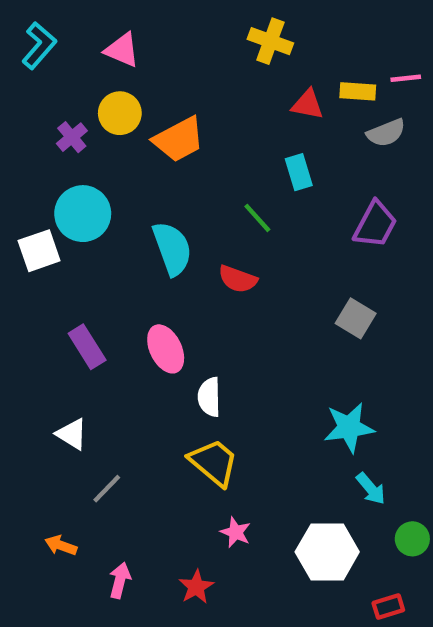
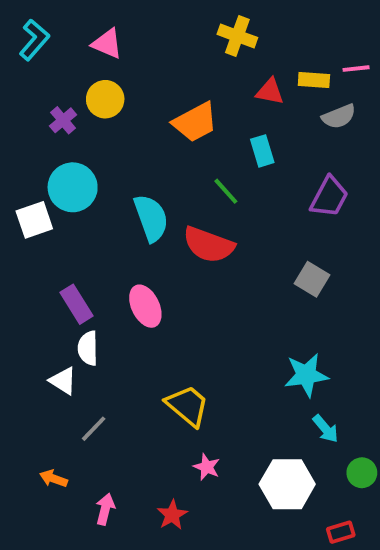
orange trapezoid: (179, 139) -> (195, 122), moved
red semicircle: (238, 279) -> (209, 245), size x1.5
white semicircle: (209, 397) -> (88, 348), moved

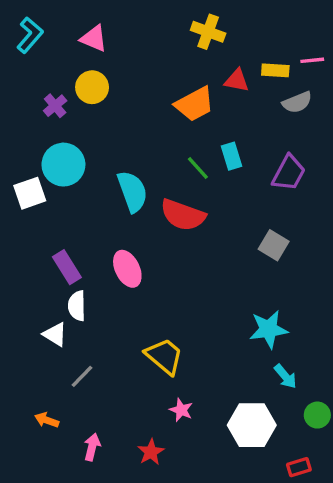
orange trapezoid: (195, 122) -> (195, 104), moved
cyan rectangle: (262, 151) -> (232, 156), moved

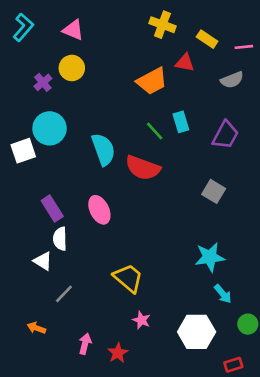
yellow rectangle: (275, 70) -> (207, 39), moved, turned 30
pink arrow: (92, 447) -> (85, 344), moved

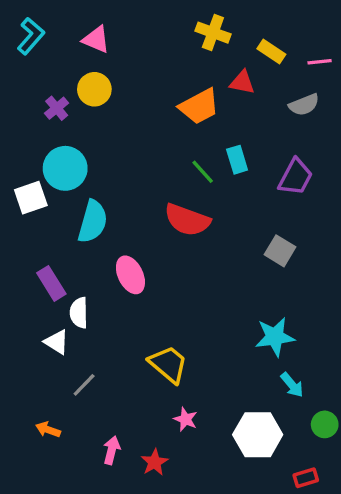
cyan semicircle: (103, 149) -> (93, 222), moved, turned 36
purple rectangle: (52, 209) -> (51, 283), moved

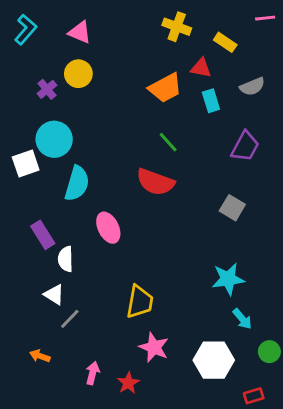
pink line: (320, 62) -> (265, 18), moved
cyan rectangle: (237, 160) -> (211, 101), moved
white triangle: (57, 342) -> (54, 295), moved
yellow trapezoid: (168, 364) -> (140, 302), turned 60
pink star: (185, 419) -> (154, 347), size x1.5

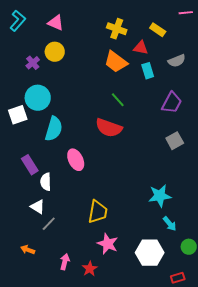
yellow cross: (177, 27) -> (117, 29), moved
orange trapezoid: (165, 88) -> (116, 62), turned 65
gray square: (232, 208) -> (175, 141), moved, turned 30

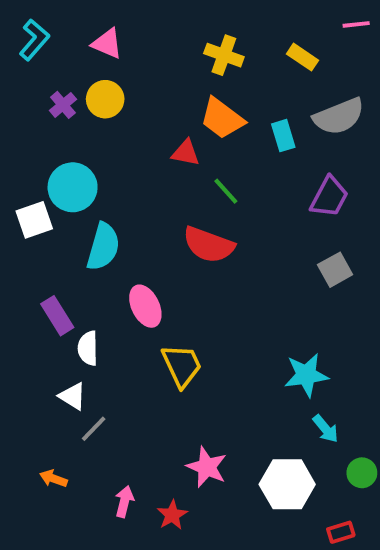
red triangle: (141, 48) -> (186, 153), moved
gray semicircle: (177, 61) -> (339, 116), size x1.5
purple cross: (33, 63) -> (63, 105), moved
yellow trapezoid: (98, 212) -> (182, 365), moved, turned -35

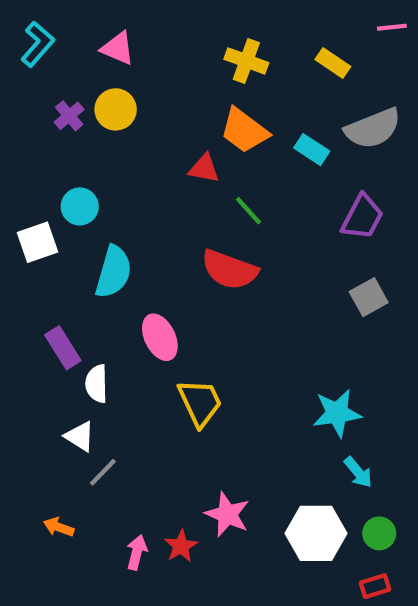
cyan rectangle: (283, 136) -> (312, 150), turned -40
cyan circle: (73, 187) -> (80, 206), size x0.7
green circle: (362, 473) -> (379, 533), moved
red star: (172, 515) -> (181, 546), moved

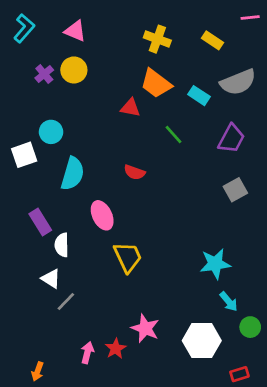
green line: (248, 211) -> (173, 135), moved
red semicircle: (229, 270) -> (134, 172), moved, size x0.6
orange arrow: (59, 527) -> (38, 371), moved, turned -90
green circle: (379, 533) -> (250, 327), moved

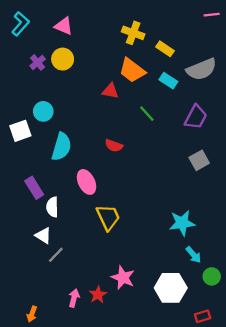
yellow rectangle: (213, 40) -> (165, 49), moved

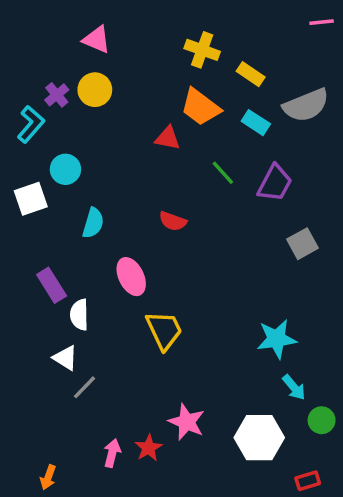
cyan L-shape: (20, 24) -> (31, 124), moved
purple trapezoid: (196, 117) -> (275, 183), moved
cyan semicircle: (61, 147) -> (93, 223), size x0.7

